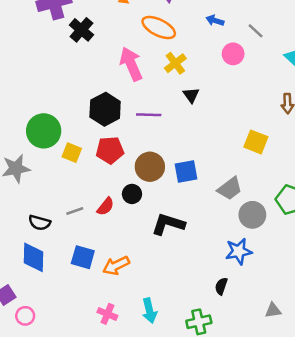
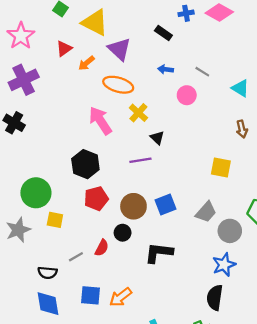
black cross: (81, 30) -> (14, 123), moved
purple line: (149, 115) -> (140, 160), moved
yellow square: (72, 153) -> (55, 220), moved
black semicircle: (221, 286) -> (215, 298), size x1.6

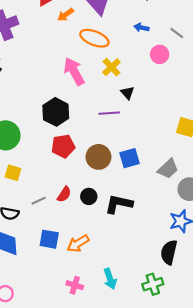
yellow square: (55, 220) -> (13, 173), moved
black circle: (123, 233) -> (89, 196), moved

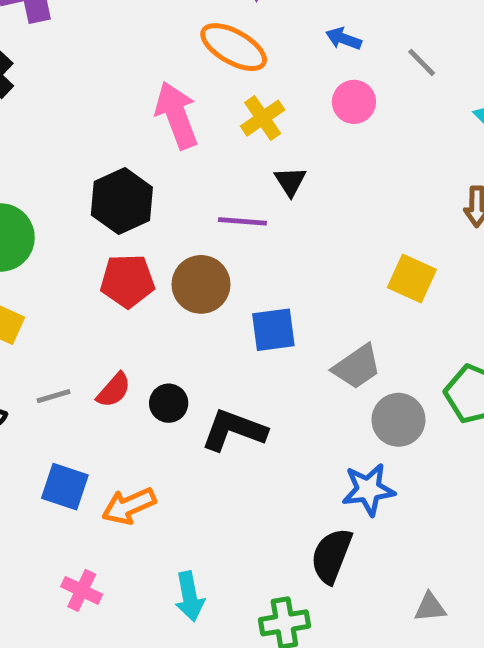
pink circle: (160, 54) -> (354, 102), moved
brown circle: (98, 157) -> (201, 284), moved
pink cross: (75, 285) -> (82, 590), moved

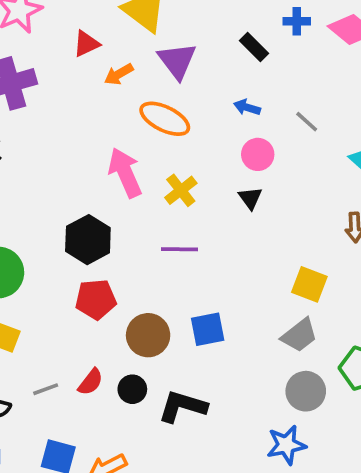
yellow cross: (263, 118) -> (181, 190), moved
black triangle: (290, 181) -> (250, 198), moved
brown circle: (201, 284) -> (148, 335), moved
gray trapezoid: (357, 367) -> (299, 335), moved

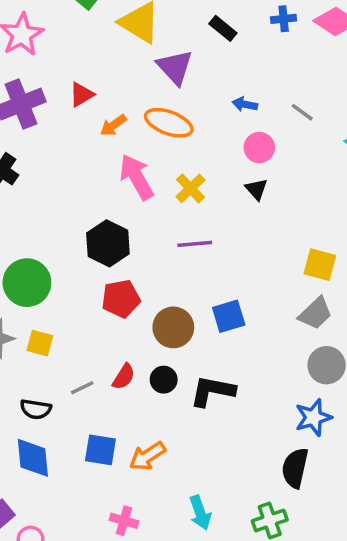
red triangle: (86, 44) -> (82, 94), moved
black rectangle: (254, 47) -> (223, 28), moved
orange arrow: (119, 74) -> (113, 125), moved

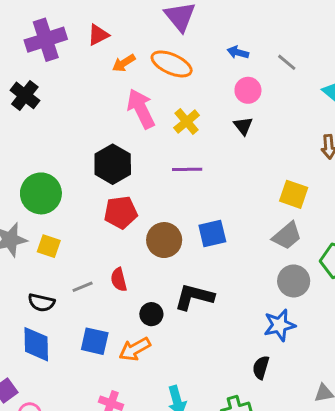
red semicircle: (124, 377) -> (119, 280), turned 130
black circle: (164, 380) -> (151, 314), moved
black semicircle: (295, 468) -> (261, 368), size x0.7

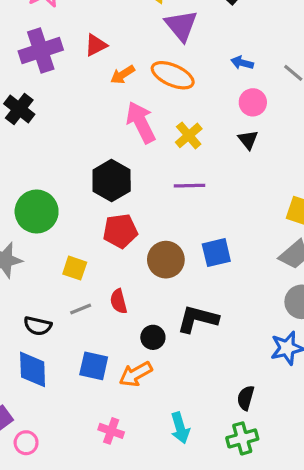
yellow square: (49, 246) -> (75, 268), moved
black semicircle: (261, 368) -> (246, 398), moved

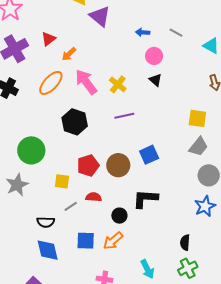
orange ellipse: (173, 75) -> (51, 83), moved, turned -60
red pentagon: (120, 231) -> (88, 165), moved
red semicircle: (119, 301) -> (94, 197), turned 119

